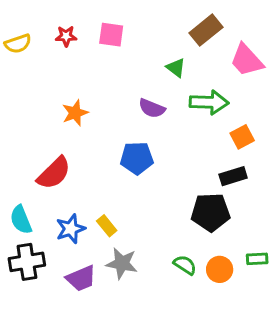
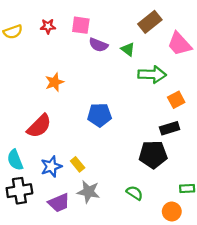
purple semicircle: (152, 108) -> (98, 45), moved
orange circle: (220, 269) -> (172, 212), moved

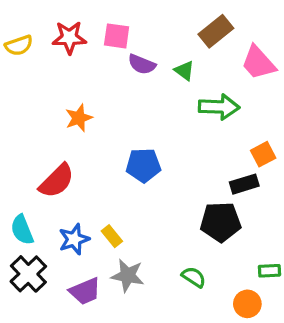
red star: (48, 26) -> (69, 38), size x1.5
orange square: (176, 100) -> (263, 154), moved
black cross: (19, 191) -> (28, 274), turned -35

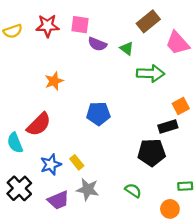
cyan semicircle: (22, 230) -> (15, 143), moved

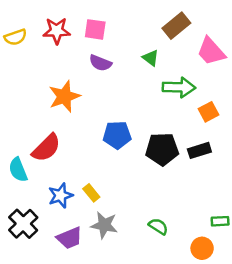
purple semicircle: (97, 44) -> (100, 63), moved
orange star: (54, 81) -> (64, 96), size x1.4
orange square: (181, 106) -> (208, 112), moved
black pentagon: (152, 153) -> (162, 149), moved

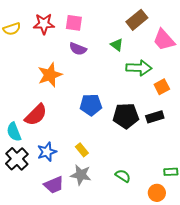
yellow rectangle: (91, 193) -> (82, 150), moved
black cross: (23, 224) -> (17, 159), moved

